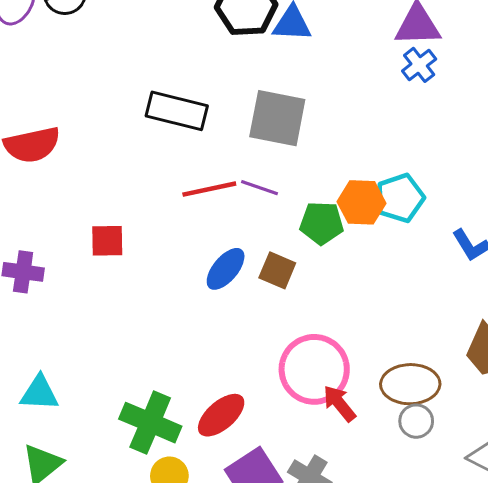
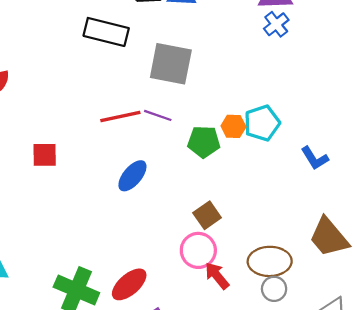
black rectangle: (177, 111) -> (106, 32), moved
orange hexagon: (361, 202) -> (233, 126), size x0.7
brown square: (277, 270) -> (207, 215), moved, turned 32
pink circle: (314, 369) -> (198, 250), size x0.7

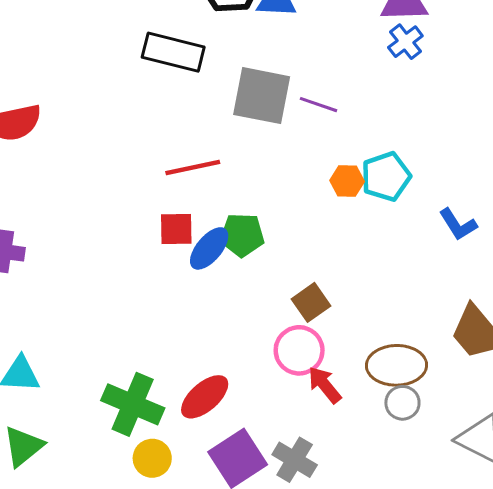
purple line: (158, 115) -> (319, 105), moved
green pentagon: (204, 142) -> (242, 235), moved
red square: (45, 155) -> (176, 229), moved

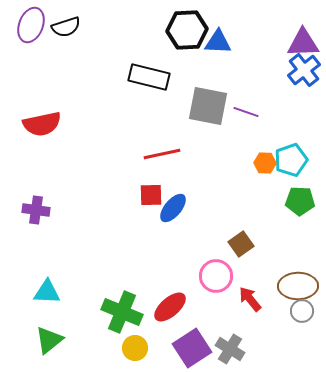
blue cross: (405, 42) -> (304, 70), size x1.4
green pentagon: (242, 235) -> (300, 201), moved
pink circle: (299, 350) -> (216, 276), moved

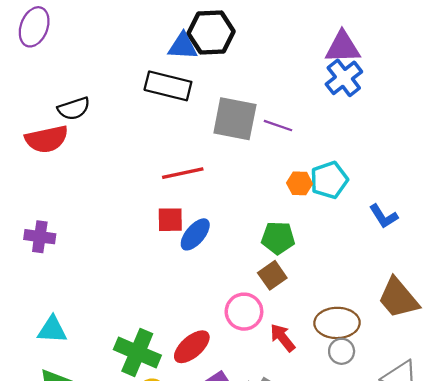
black semicircle: (66, 27) -> (74, 109), moved
blue triangle: (218, 42) -> (183, 46), moved
green pentagon: (300, 201) -> (278, 238), moved

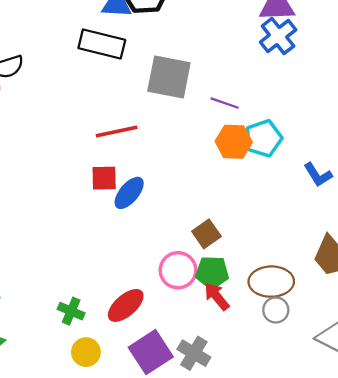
purple line: (278, 126) -> (225, 103), moved
orange hexagon: (300, 183) -> (234, 142), size x1.4
green pentagon: (278, 238) -> (212, 272), moved
green cross: (137, 352) -> (71, 311), size x0.6

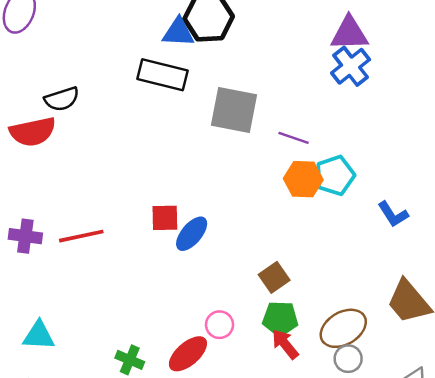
red line: (117, 132) -> (81, 236), moved
pink circle: (178, 270) -> (220, 325), moved, size x0.7
brown ellipse: (271, 282) -> (343, 328), turned -30

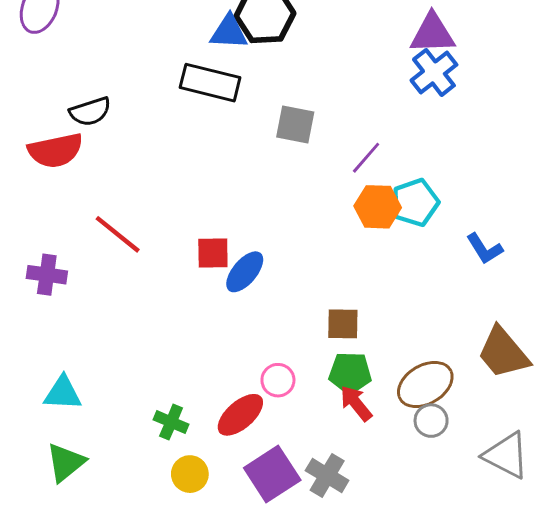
gray square: (234, 110) -> (295, 124), size x0.7
purple line: (294, 138) -> (366, 158), turned -68
red line: (81, 236) -> (118, 234), moved, turned 51
brown square: (274, 277) -> (343, 324), turned 36

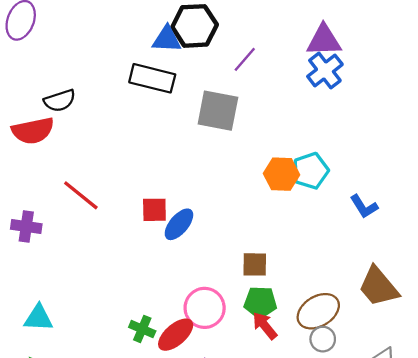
gray square: (295, 124) -> (218, 111), size x1.4
purple line: (366, 158) -> (245, 59), moved
pink circle: (278, 380) -> (205, 308), size x1.6
green cross: (171, 422) -> (142, 329), moved

